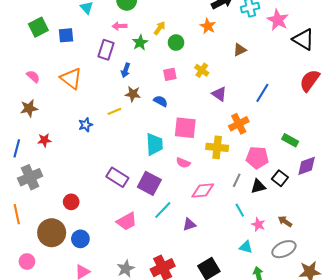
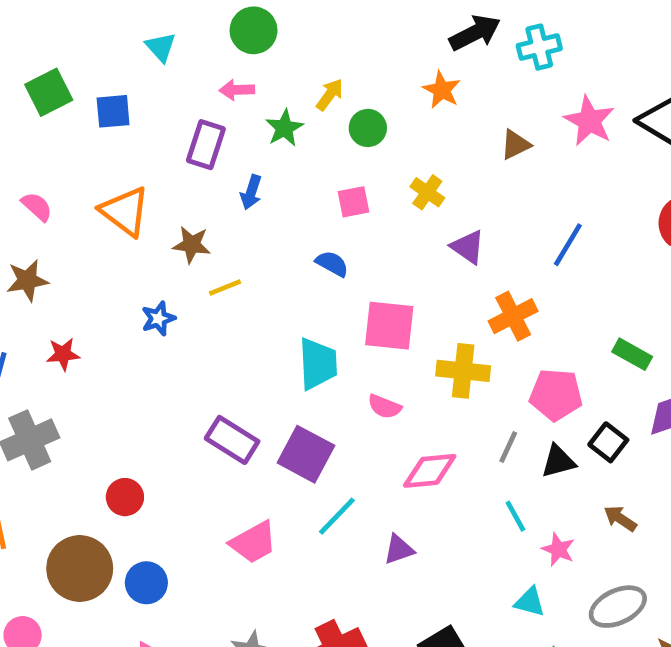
pink star: (278, 20) -> (589, 121), moved
brown star: (133, 94) -> (192, 245), moved
brown arrow: (285, 221) -> (620, 518), moved

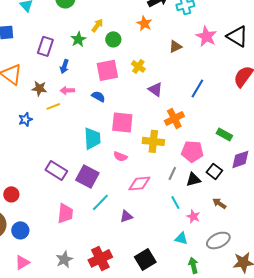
pink arrow: (237, 90) -> (67, 90), moved
pink square: (354, 202) -> (107, 70), size x1.6
pink trapezoid: (254, 542) -> (65, 213), turned -55

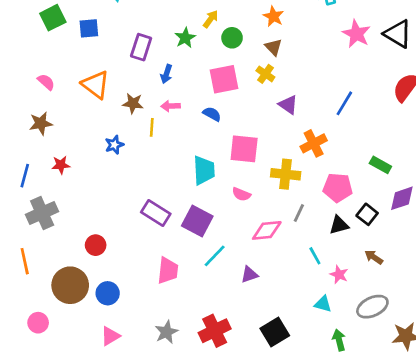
brown triangle: (175, 46) -> (273, 47), moved, turned -48
yellow line: (53, 106) -> (152, 127), turned -64
gray line: (172, 173) -> (299, 213), moved

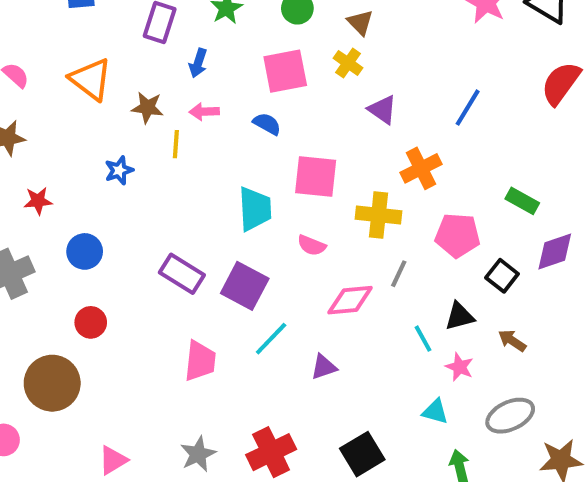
black triangle: (339, 225) -> (459, 316), moved
blue circle: (108, 293) -> (85, 251), moved

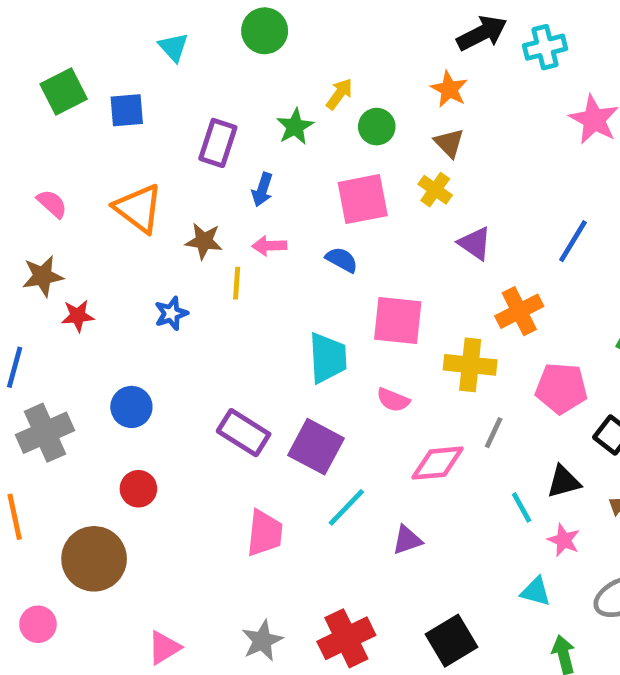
red star: (38, 201) -> (78, 316), moved

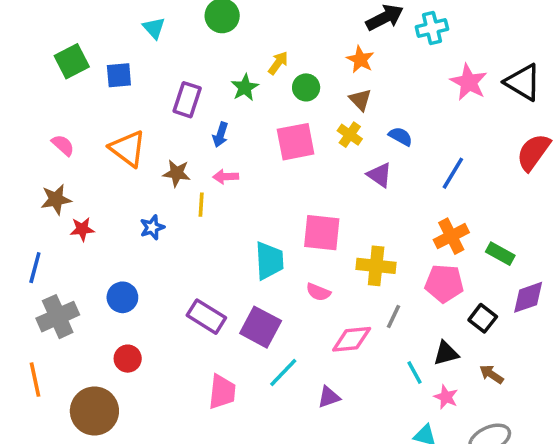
blue semicircle: (342, 260) -> (401, 136), moved
orange cross: (519, 311) -> (451, 236), moved

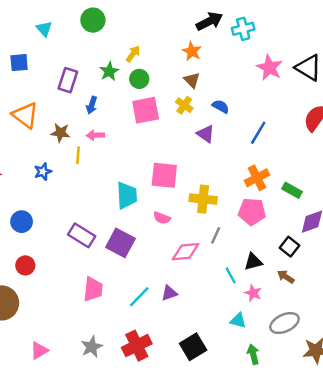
green circle: (306, 87) -> (139, 79), moved
black square: (483, 318) -> (289, 247), moved
cyan line: (283, 373) -> (139, 297), moved

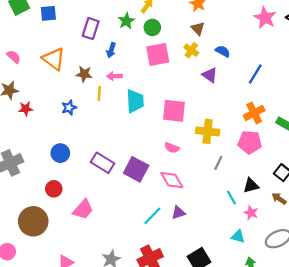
cyan trapezoid: (127, 195) -> (135, 101), moved
blue circle: (22, 222) -> (60, 153), moved
pink diamond: (186, 252) -> (172, 180), moved, turned 65
pink trapezoid: (93, 289) -> (83, 209), moved, turned 35

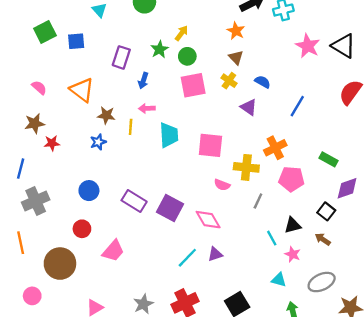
brown star: (84, 74) -> (106, 115), moved
orange cross: (254, 113) -> (275, 148), moved
pink semicircle: (172, 148) -> (222, 185), moved

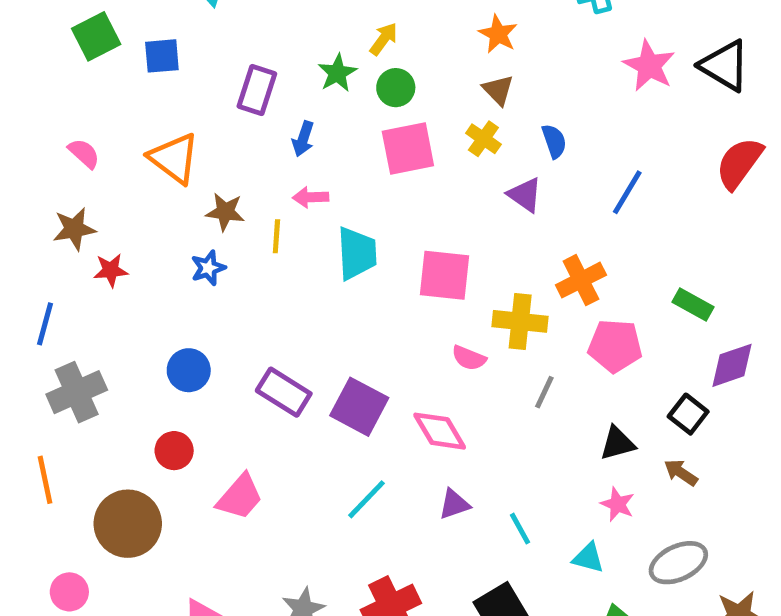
blue semicircle: (263, 82) -> (554, 141), turned 42
cyan line: (272, 238) -> (520, 529), moved
cyan line: (187, 258) -> (367, 499), moved

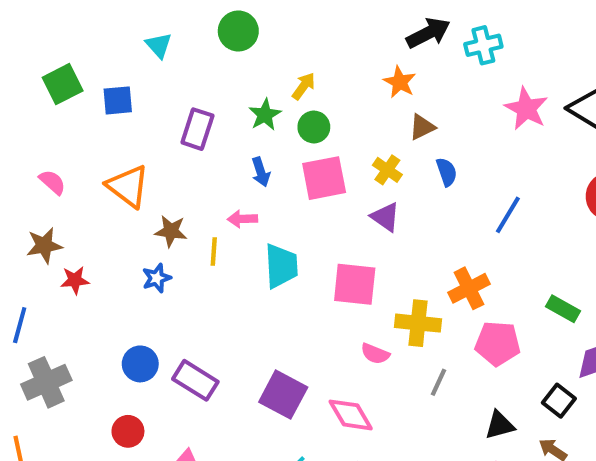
brown triangle: (498, 90) -> (422, 127), moved, turned 48
blue arrow: (303, 139) -> (261, 172), moved, turned -36
purple triangle: (525, 195) -> (385, 217), moved
purple rectangle: (284, 392) -> (195, 380), moved

